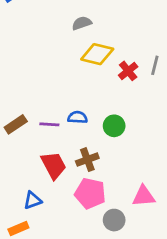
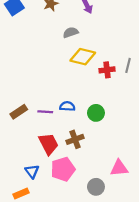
red cross: (128, 71) -> (107, 70), turned 32
pink pentagon: (90, 193) -> (63, 169), moved, turned -30
blue triangle: (33, 200) -> (32, 171), turned -48

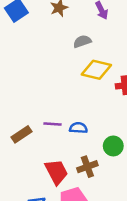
purple line: (45, 112) -> (53, 124), moved
green circle: (96, 113) -> (113, 146), moved

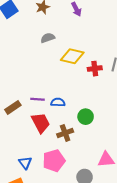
gray semicircle: (82, 41) -> (48, 38), moved
red trapezoid: (56, 172) -> (41, 123), moved

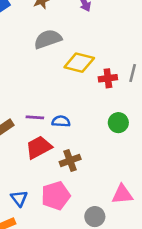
gray semicircle: (48, 38) -> (48, 39), size x1.5
green circle: (86, 117) -> (118, 123), moved
red trapezoid: (41, 123) -> (39, 147), turned -90

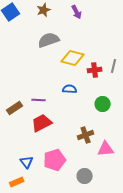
blue semicircle: (61, 121) -> (70, 89), moved
brown cross: (70, 160) -> (86, 135), moved
pink triangle: (122, 194) -> (106, 149), moved

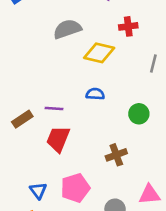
red cross: (95, 70) -> (128, 26), moved
red trapezoid: (42, 123) -> (58, 139), turned -40
pink triangle: (106, 149) -> (149, 195), moved

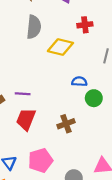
gray semicircle: (67, 29) -> (34, 27), turned 115
blue semicircle: (95, 94) -> (79, 81), moved
brown cross: (116, 155) -> (66, 124), moved

